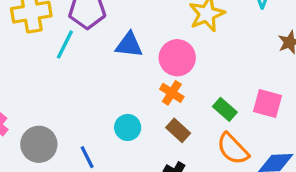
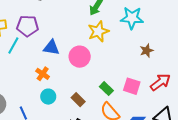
orange cross: (172, 93) -> (43, 74), moved

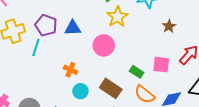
purple pentagon: (28, 26) -> (46, 25), turned 30
blue triangle: (51, 48) -> (73, 28), moved
brown rectangle: (78, 100) -> (111, 88), size x1.5

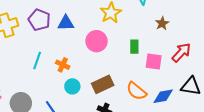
cyan line: (36, 48) -> (37, 61), moved
green rectangle: (137, 72) -> (134, 47), moved, turned 56
brown rectangle: (111, 88) -> (103, 84), turned -60

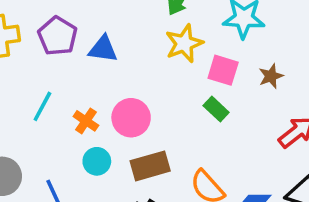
pink circle: (97, 41) -> (131, 118), moved
green rectangle: (134, 47) -> (216, 109), turned -56
pink square: (154, 61) -> (223, 70), moved

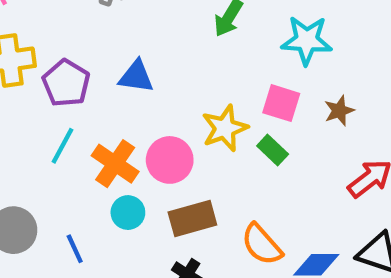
purple pentagon: (58, 36) -> (66, 83), moved
yellow star: (184, 43) -> (225, 128), moved
orange cross: (86, 121) -> (115, 164), size x1.5

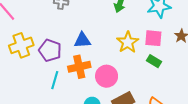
yellow star: (225, 128) -> (128, 42), moved
orange cross: (115, 164) -> (79, 67), moved, turned -35

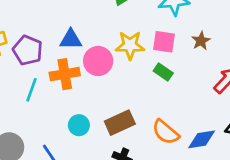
yellow star: (128, 42) -> (130, 45), turned 30
pink circle: (107, 76) -> (98, 61), moved

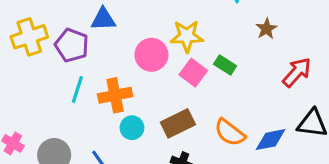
blue triangle: (71, 39) -> (103, 19), moved
pink square: (164, 42) -> (193, 73), moved, turned 30
orange cross: (65, 74) -> (115, 95), moved

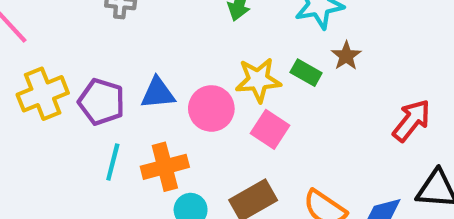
blue triangle: (103, 19) -> (158, 93), moved
brown star: (266, 29) -> (346, 56), moved
green rectangle: (225, 65) -> (306, 73), moved

